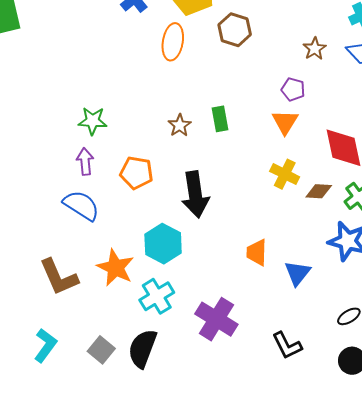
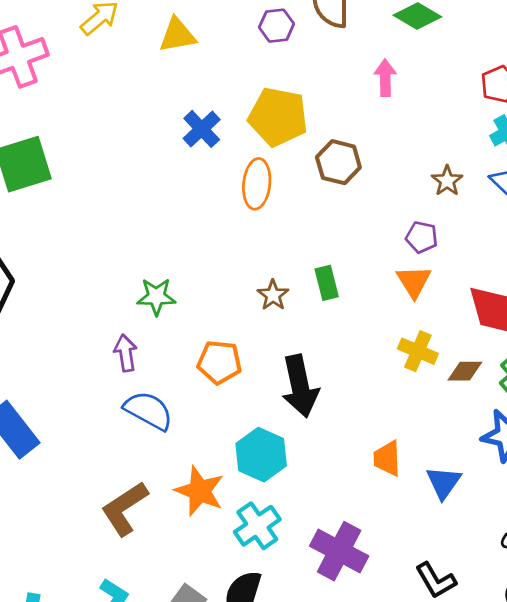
purple arrow: (85, 162) -> (126, 353), moved
brown L-shape: (59, 277) -> (125, 509), turned 84

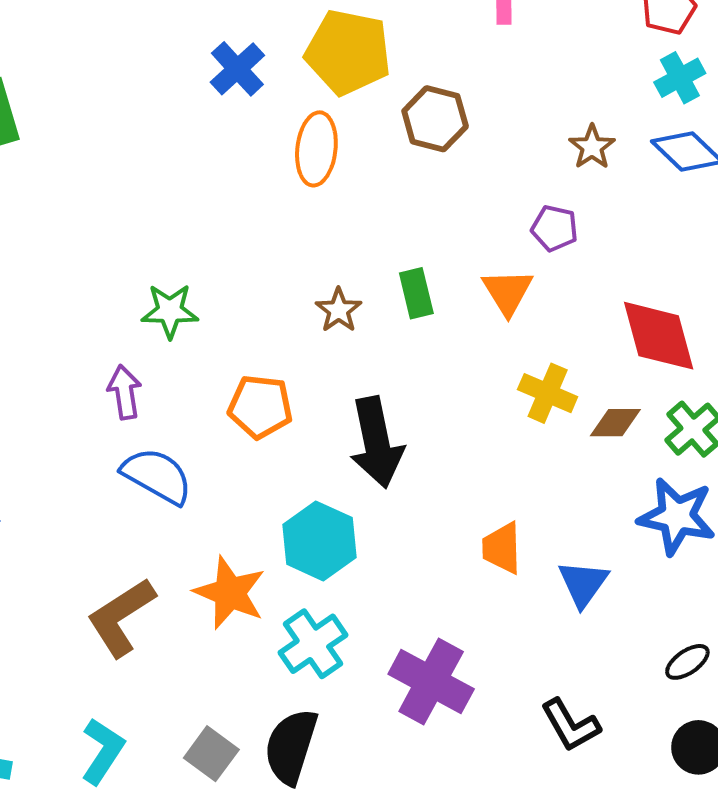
orange triangle: (414, 281) -> (508, 292), moved

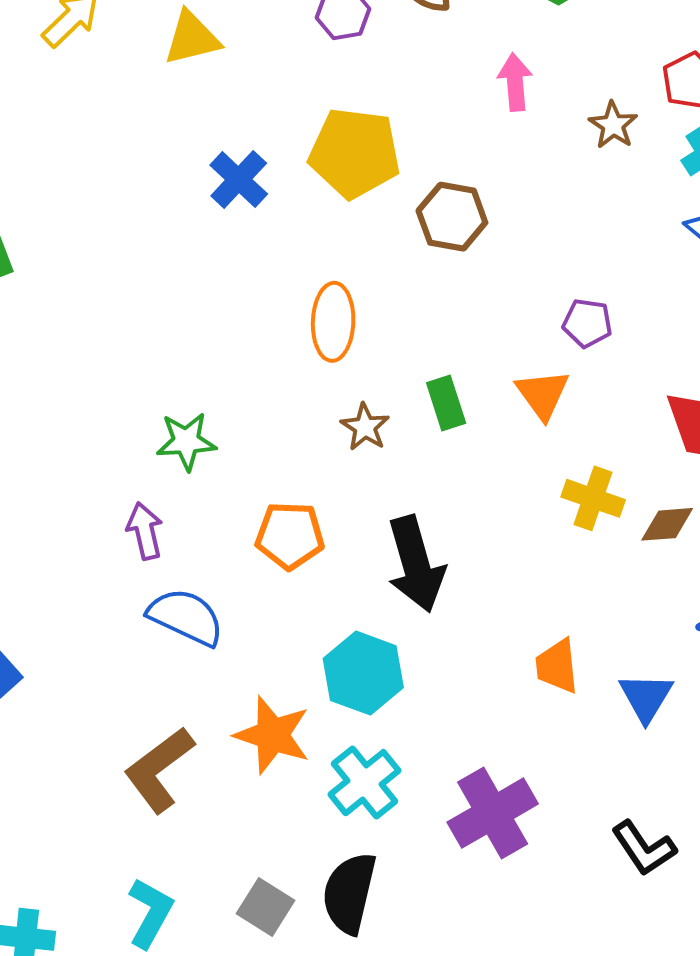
brown star: (592, 147) -> (613, 125), moved
orange ellipse: (316, 149) -> (333, 322), moved
purple cross: (431, 681) -> (493, 813), turned 36

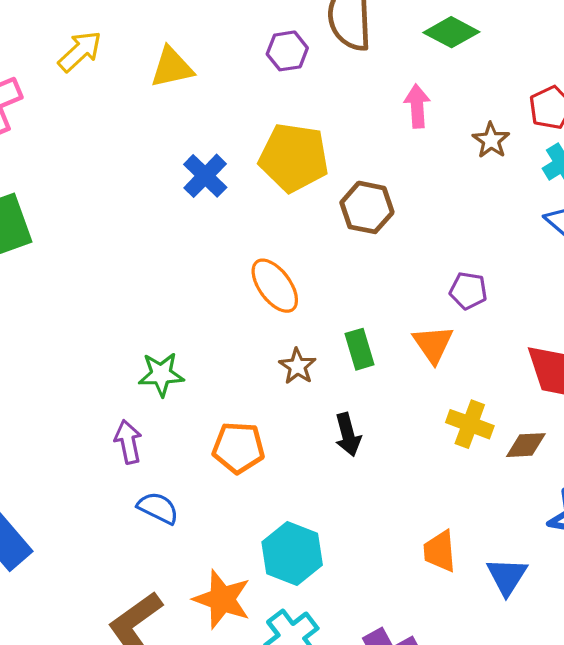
orange ellipse: (333, 322) -> (275, 286), turned -40
black arrow: (416, 564) -> (348, 435), moved, size x0.6
blue semicircle: (186, 617) -> (158, 508), size x0.7

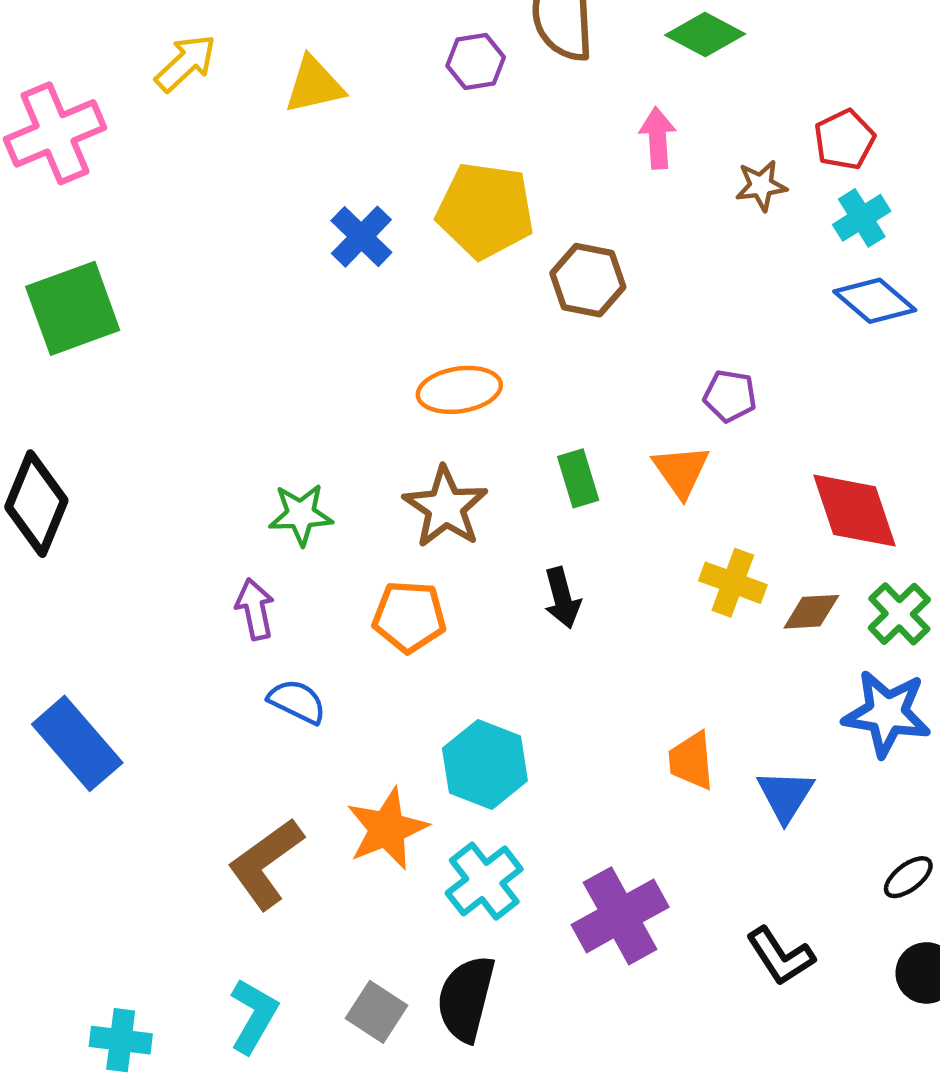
brown star: (491, 140) -> (761, 186), turned 30
orange ellipse: (275, 286) -> (459, 390), turned -62
brown star: (297, 366) -> (445, 507), moved, size x1.6
orange star: (222, 599) -> (387, 829), turned 30

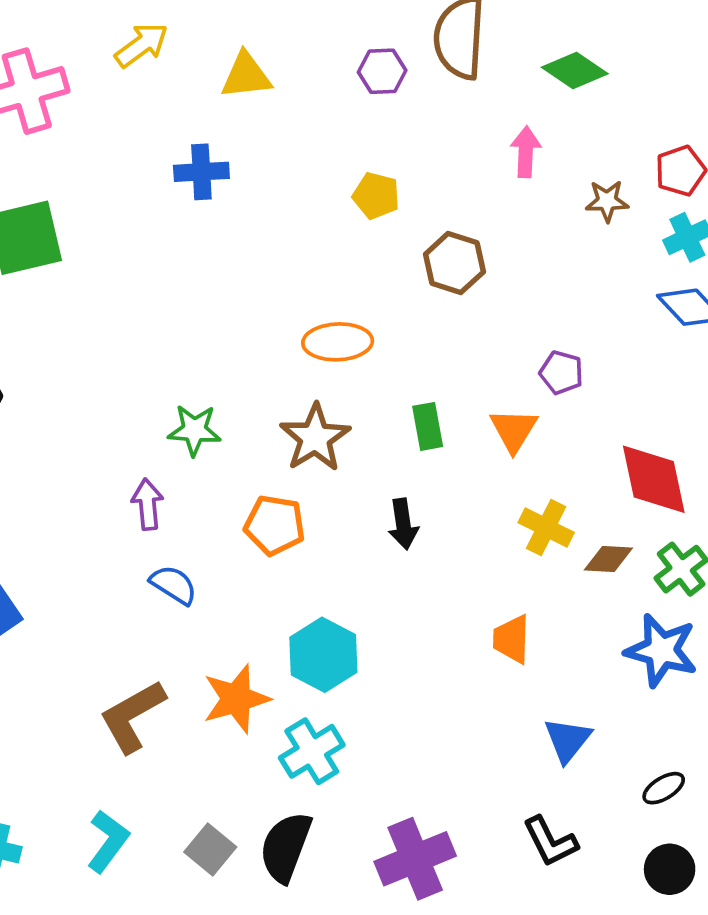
yellow pentagon: (485, 211) -> (376, 196), size x0.6
blue cross: (361, 237) -> (201, 172), moved, turned 36
orange trapezoid: (691, 761) -> (512, 639), moved
blue triangle: (785, 795) -> (568, 740), moved
purple cross: (620, 916) -> (415, 859), moved

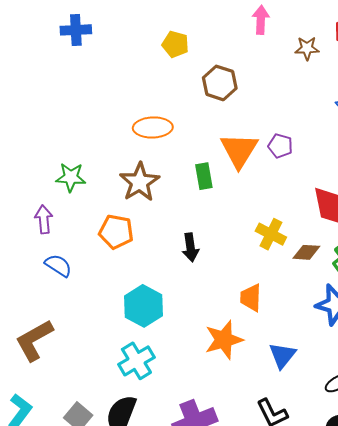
orange triangle: (514, 430) -> (239, 150), moved, size x1.4
black arrow: (403, 524) -> (190, 247), moved
orange star: (236, 699) -> (224, 340), moved

